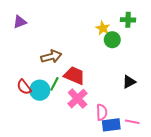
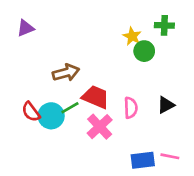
green line: (54, 84) -> (70, 108), turned 32
pink semicircle: (102, 112) -> (131, 108), moved

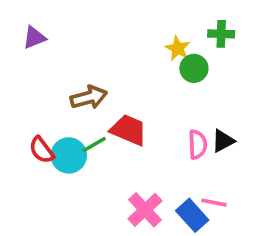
pink semicircle: (131, 108) -> (198, 145), moved
pink cross: (100, 127) -> (145, 210), moved
pink line: (170, 156) -> (214, 203), moved
blue rectangle: (143, 160) -> (192, 215), turned 55

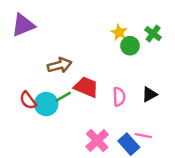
green cross: (221, 34) -> (153, 34), moved, turned 35
purple triangle: (34, 37) -> (23, 25), size x1.5
pink semicircle: (198, 145) -> (119, 97), moved

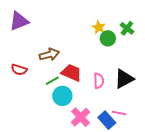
black triangle: (149, 94) -> (124, 79), size x1.5
red semicircle: (28, 100) -> (19, 70), moved, turned -35
cyan circle: (46, 104) -> (62, 96), moved

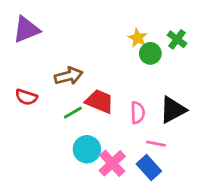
cyan circle: (62, 96) -> (87, 149), moved
pink line: (119, 113) -> (156, 144), moved

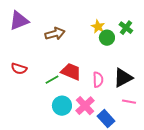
brown arrow: (69, 76) -> (55, 34), moved
pink line: (156, 144) -> (129, 102), moved
pink cross: (112, 163) -> (85, 106), moved

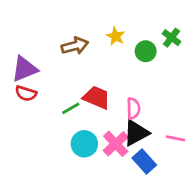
purple triangle: (19, 21) -> (24, 69), moved
yellow star: (98, 27) -> (116, 36), moved
black triangle: (123, 78) -> (136, 133), moved

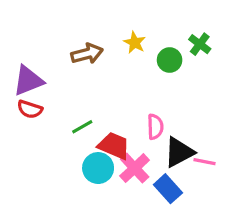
red trapezoid: (97, 98) -> (114, 146), moved
black triangle: (136, 133) -> (179, 152), moved

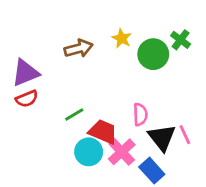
green circle: (170, 60) -> (153, 54), size x1.4
red semicircle: (30, 109) -> (27, 99), turned -40
black triangle: (179, 152) -> (162, 137), turned -40
pink line: (205, 162) -> (185, 135), moved, turned 54

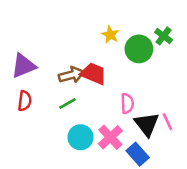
brown arrow: (79, 48) -> (71, 75), moved
red semicircle: (27, 99) -> (25, 101), moved, turned -60
red trapezoid: (103, 132) -> (93, 74), moved

